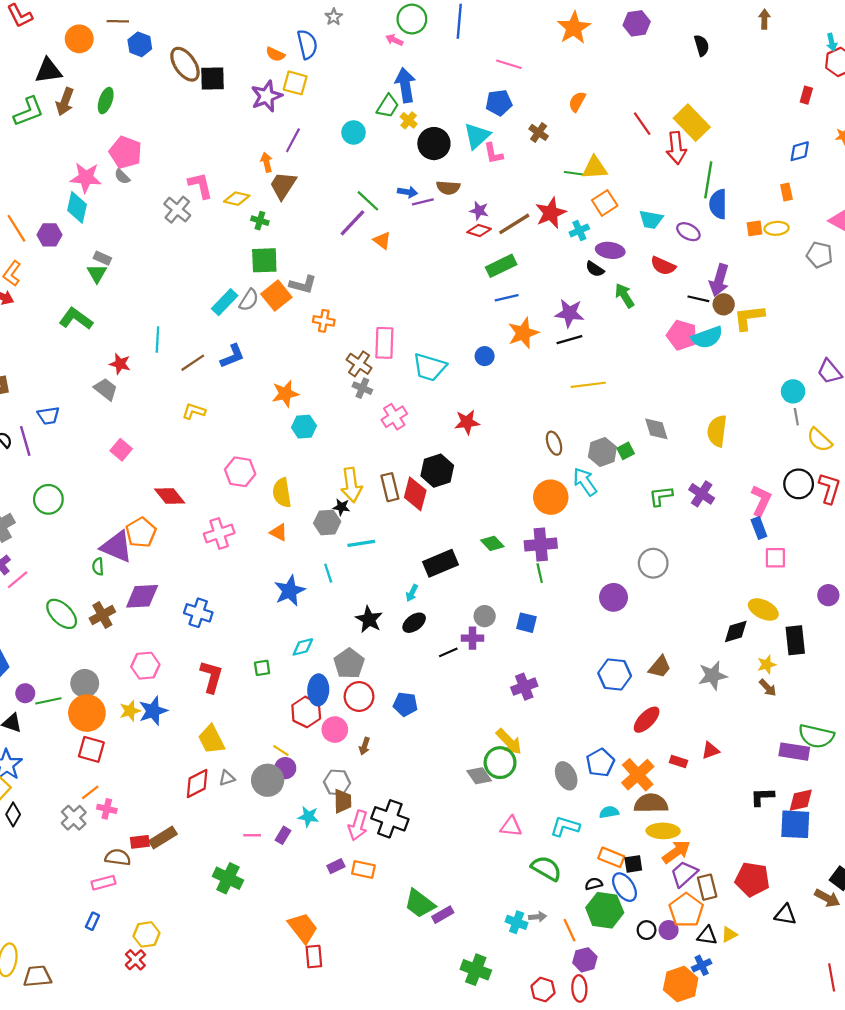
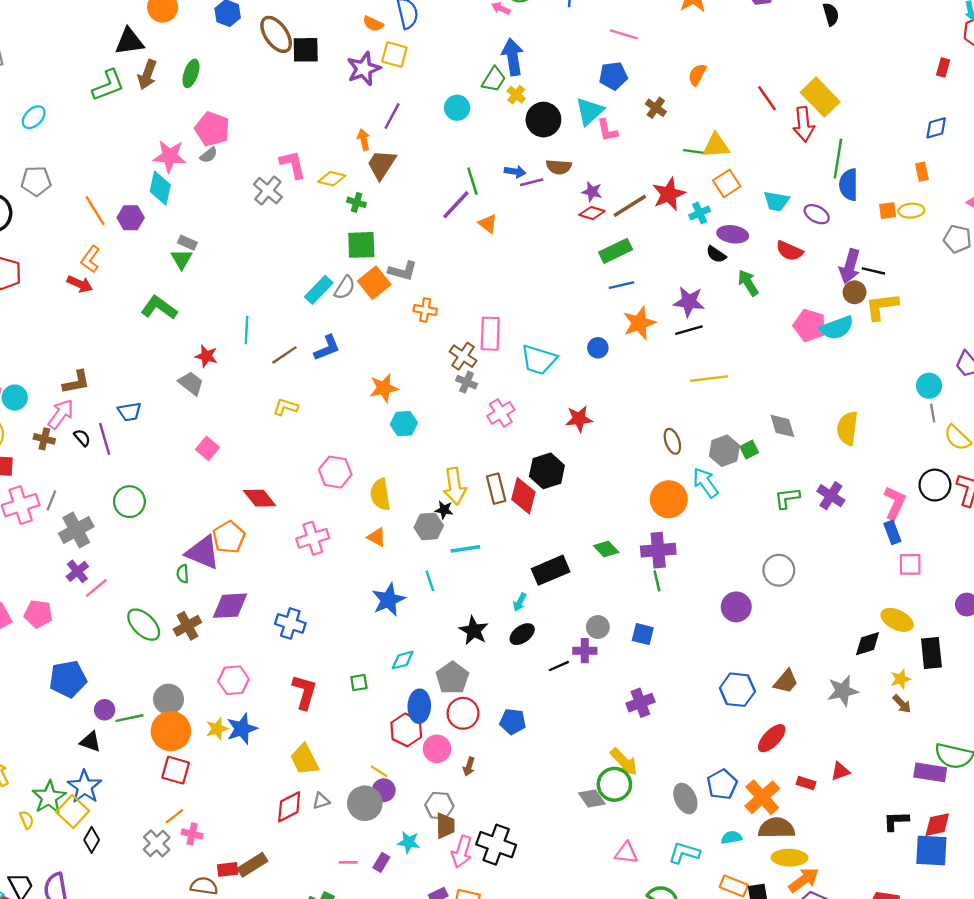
gray semicircle: (122, 177) -> (209, 155), turned -84
green line: (368, 201) -> (472, 181), turned 30
black line: (698, 299) -> (873, 271), moved

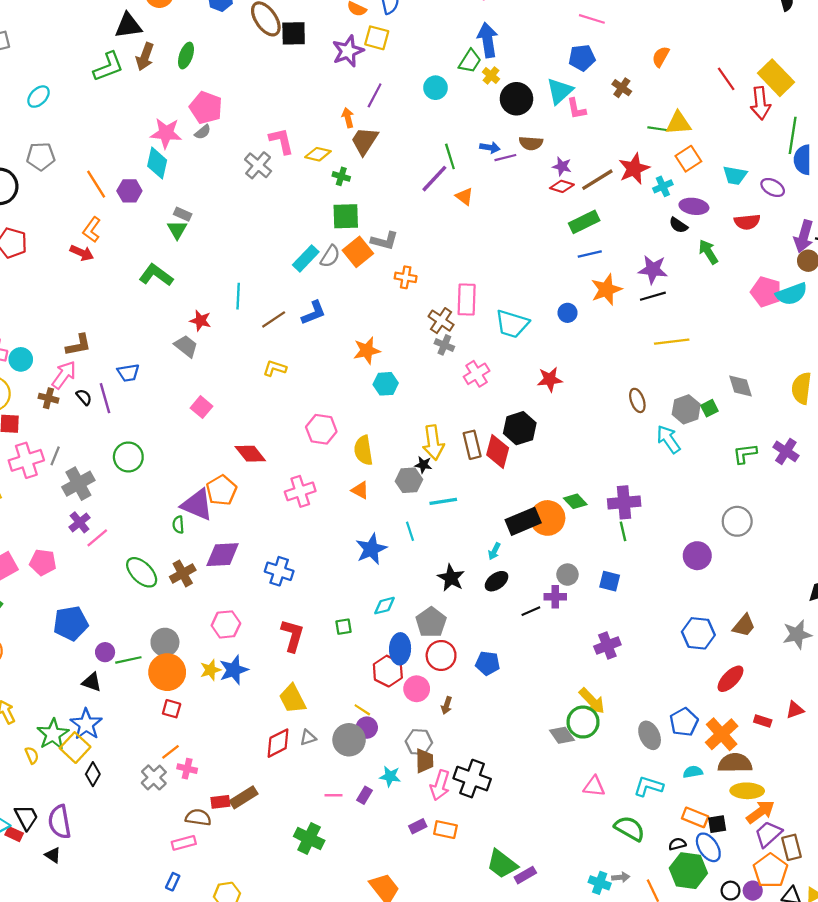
red semicircle: (789, 251) -> (747, 222), turned -30
orange circle: (669, 499) -> (548, 518), moved
red square: (176, 770) -> (172, 709), size x0.7

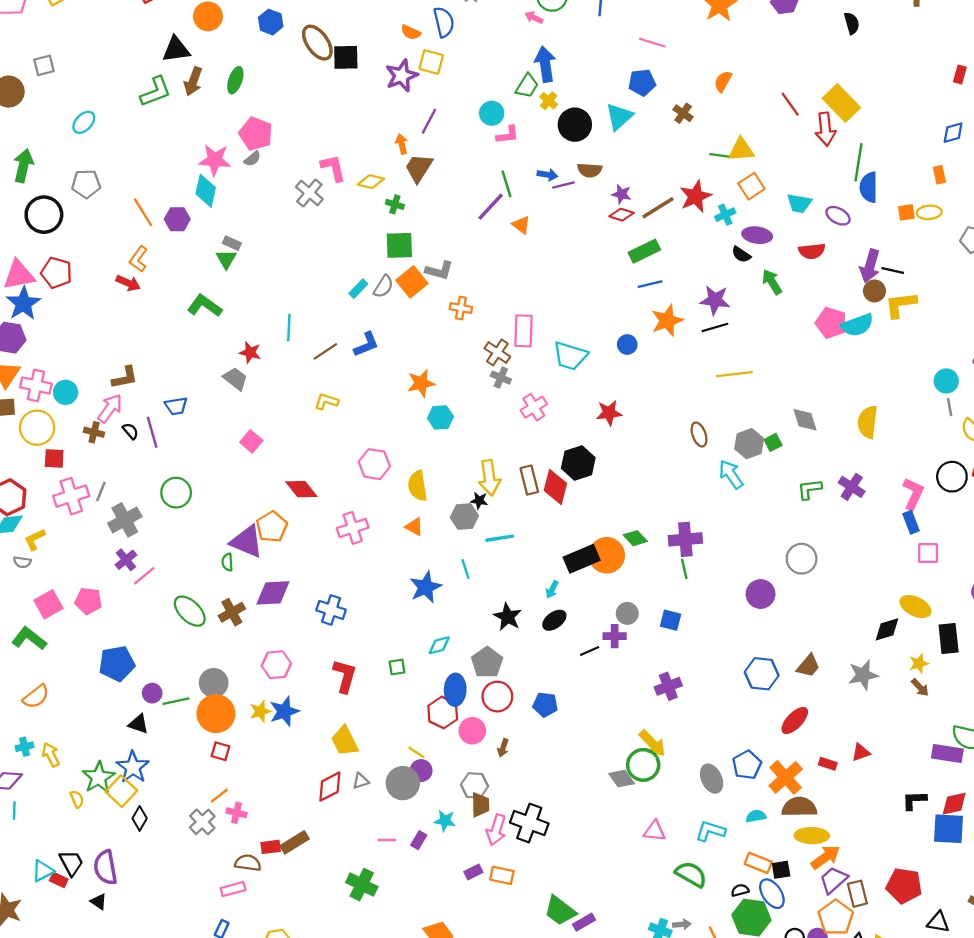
pink L-shape: (576, 109) -> (508, 135), moved, turned -85
cyan rectangle: (306, 258) -> (358, 289), size x0.7

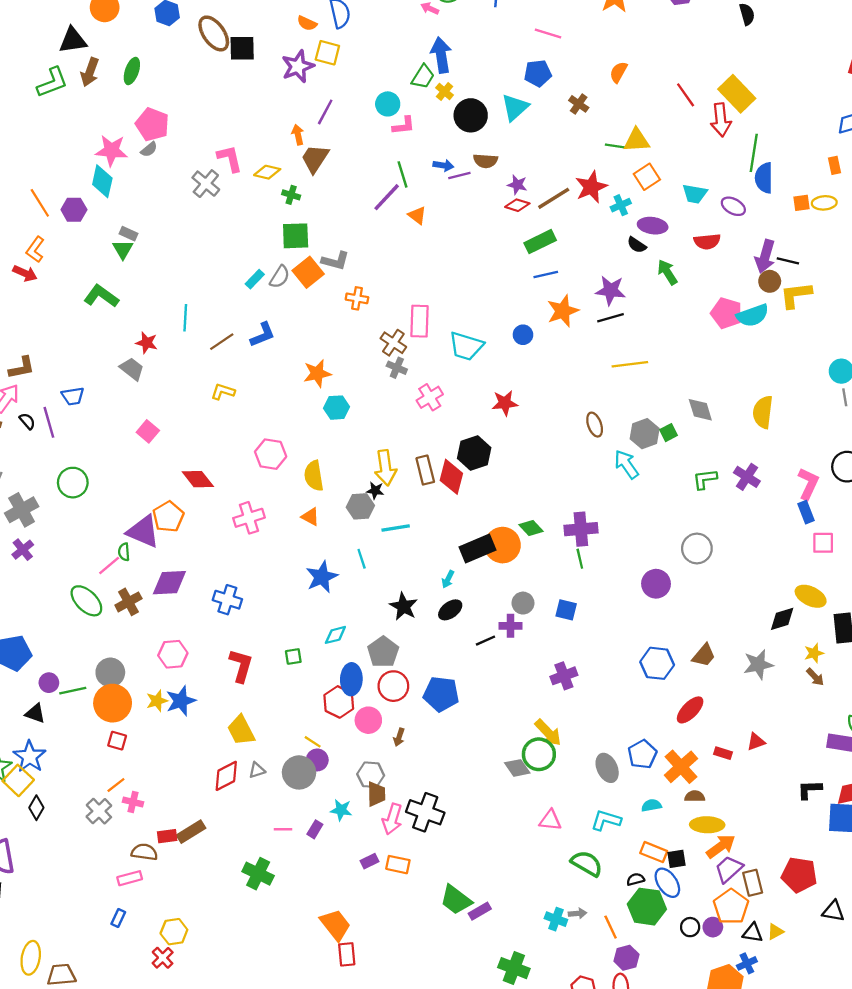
pink line: (144, 576) -> (109, 566), moved
blue pentagon: (545, 705) -> (441, 694), size x1.4
brown semicircle: (799, 807) -> (695, 796), size x0.6

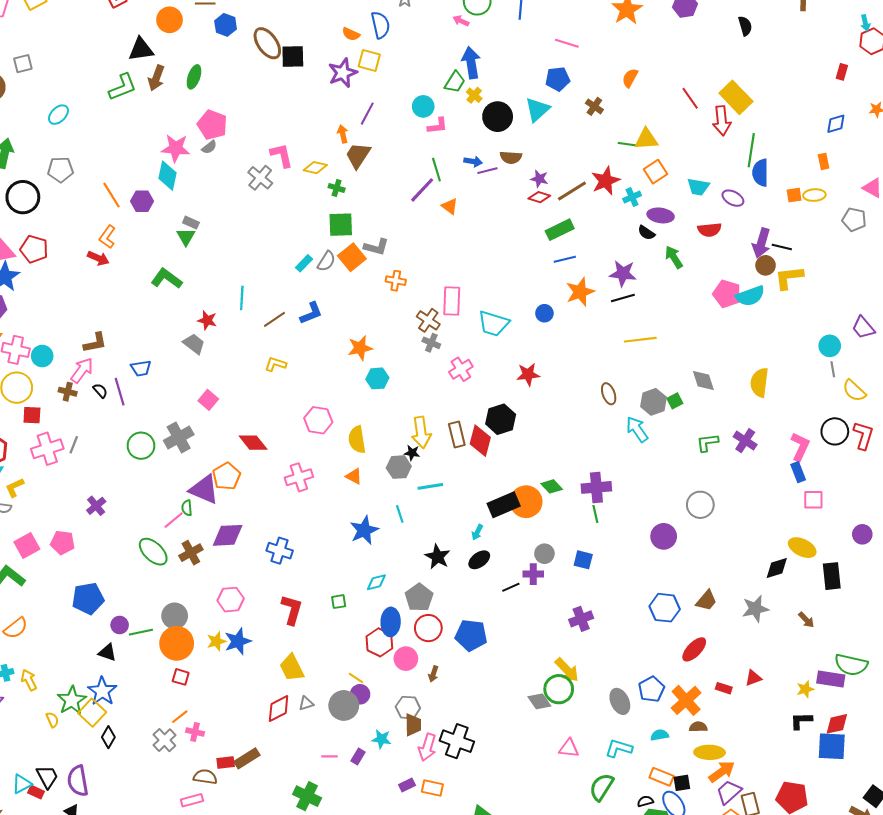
gray cross: (22, 510) -> (179, 438), moved
yellow star: (814, 653) -> (805, 689), moved
green semicircle: (587, 863) -> (601, 787), turned -88

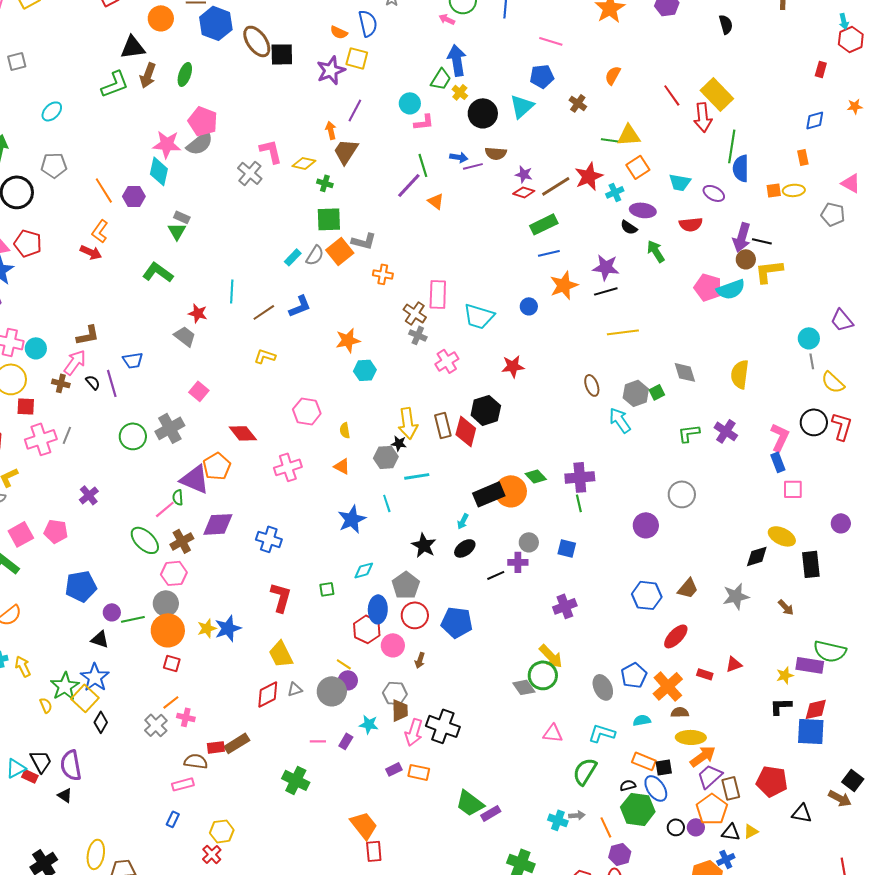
blue hexagon: (226, 25) -> (216, 23), size x1.5
gray semicircle: (209, 147) -> (200, 143), size x1.8
yellow semicircle: (357, 440) -> (345, 430), size x0.6
pink hexagon: (231, 600) -> (174, 573), moved

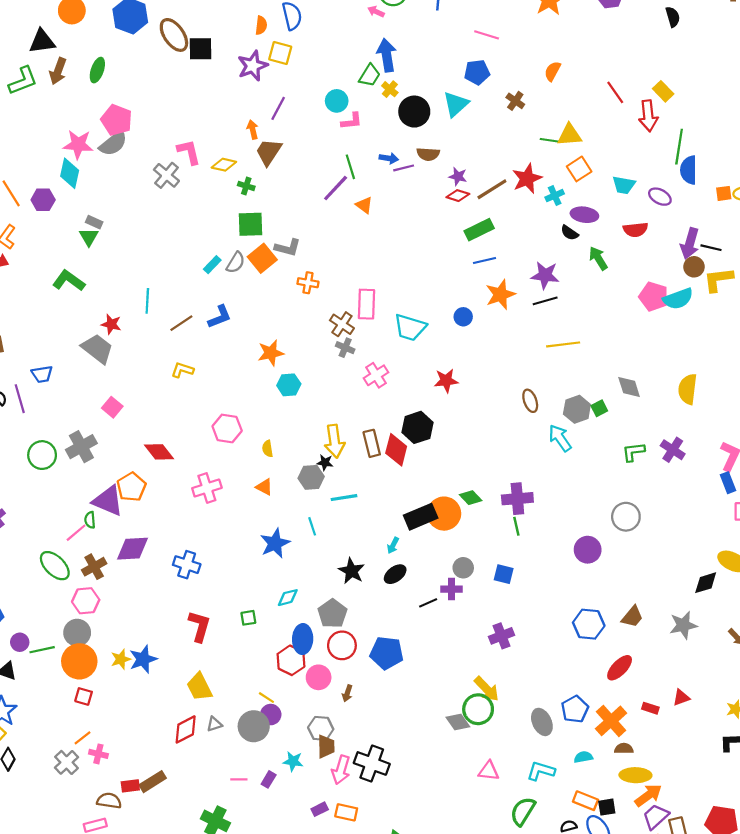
orange semicircle: (339, 32) -> (261, 25), turned -108
yellow rectangle: (717, 94) -> (663, 91), size x0.6
gray trapezoid: (185, 336) -> (97, 349), size x1.4

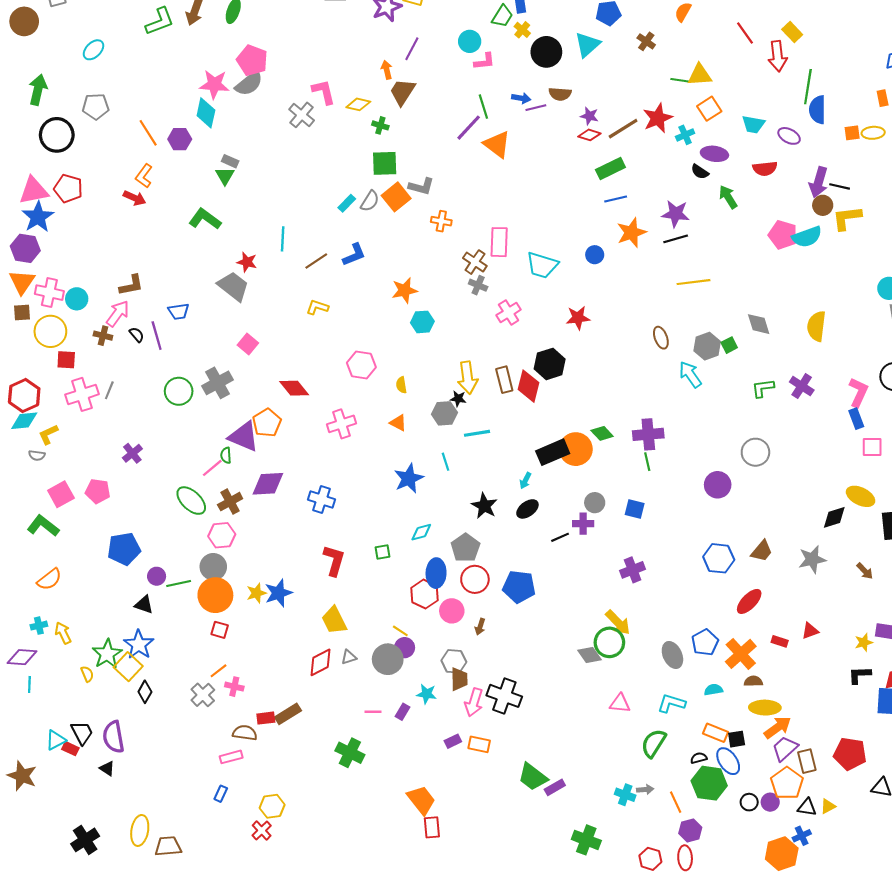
orange triangle: (364, 205) -> (497, 144), size x1.6

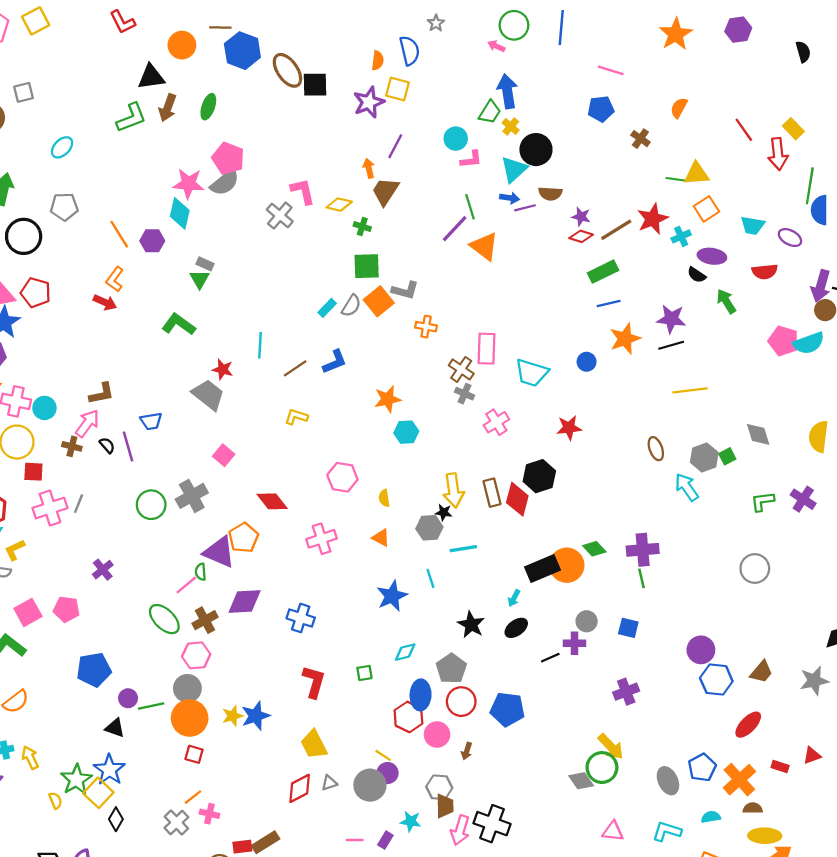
cyan triangle: (587, 45) -> (514, 169), moved
purple circle: (718, 485) -> (701, 650), moved

